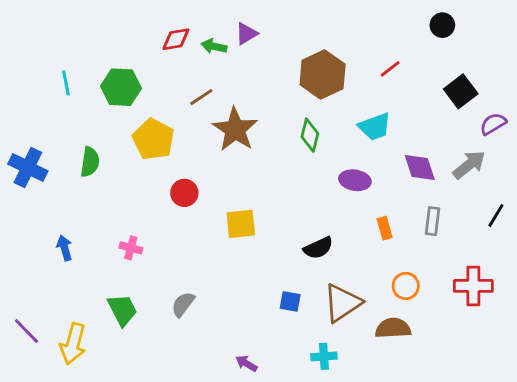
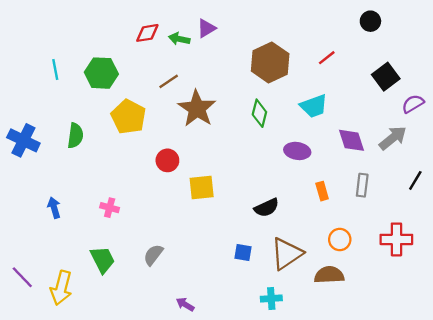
red circle: (184, 193) -> (167, 160), moved
purple arrow: (246, 363) -> (185, 304), moved

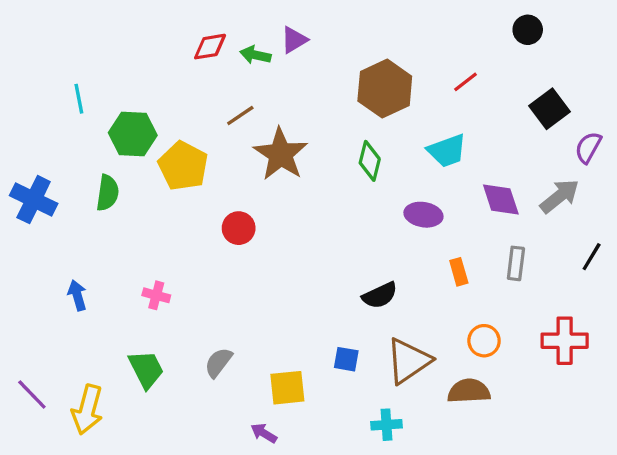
green hexagon: (101, 73) -> (133, 134), moved
purple semicircle: (413, 104) -> (588, 147), turned -30
yellow square: (202, 188) -> (287, 388), moved

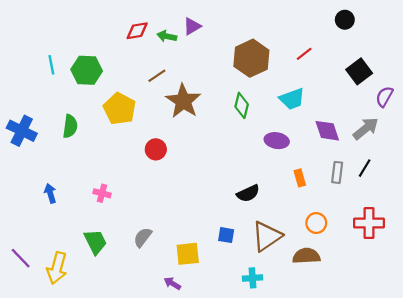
green hexagon: (133, 134) -> (87, 70), moved
black line: (592, 257) -> (365, 168), moved

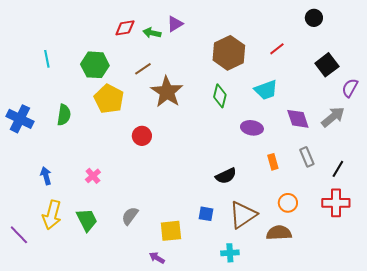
green hexagon: (87, 70) -> (95, 65), moved
black line: (365, 168) -> (338, 169), moved
gray rectangle: (337, 172) -> (307, 157), turned -30
pink cross: (102, 193) -> (93, 176), turned 35
yellow arrow: (57, 268) -> (52, 215), moved

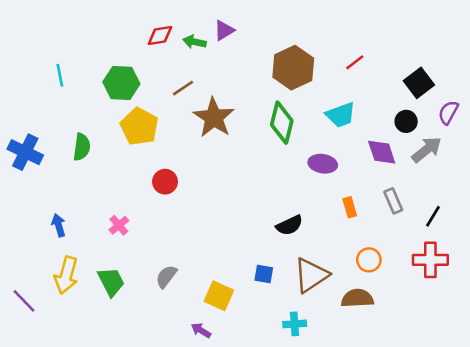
black circle: (314, 18) -> (406, 121), moved
green diamond: (220, 96) -> (282, 123), size x1.4
red circle: (142, 136) -> (165, 182), moved
yellow square: (171, 231) -> (219, 296), turned 30

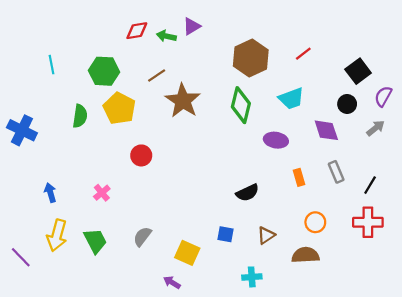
green semicircle: (82, 147) -> (80, 116), moved
gray arrow: (427, 150) -> (376, 128), moved, size x0.7
brown triangle: (311, 275) -> (266, 235), size x0.6

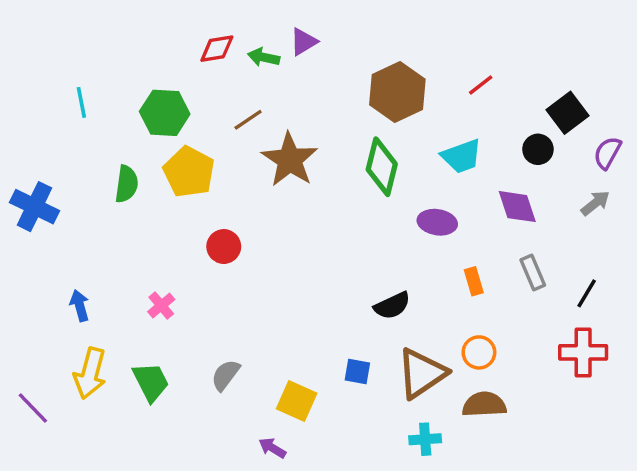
black circle: (347, 104) -> (538, 149), moved
orange circle: (315, 222) -> (479, 352), moved
brown triangle: (266, 235) -> (422, 373), size x1.8
cyan cross: (252, 277) -> (425, 439), moved

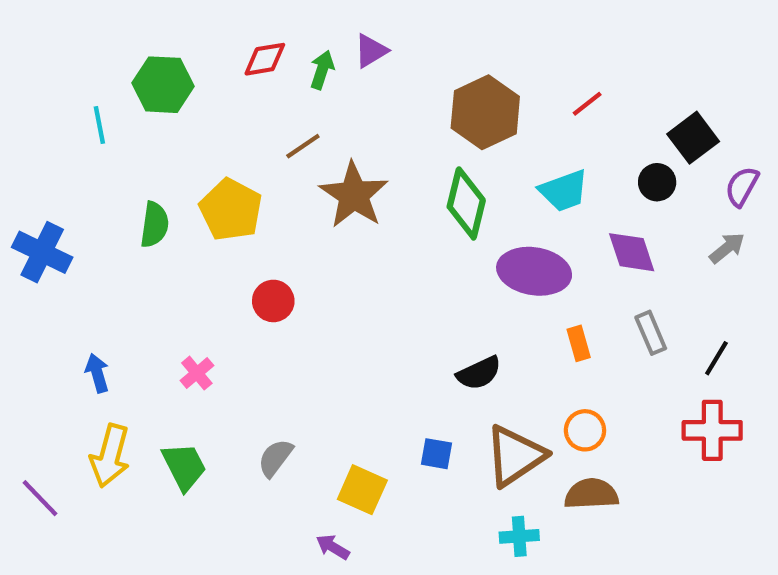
green arrow: (264, 57) -> (322, 70), turned 96
green hexagon: (165, 113) -> (163, 85), moved
purple ellipse: (437, 222) -> (534, 271), size x1.5

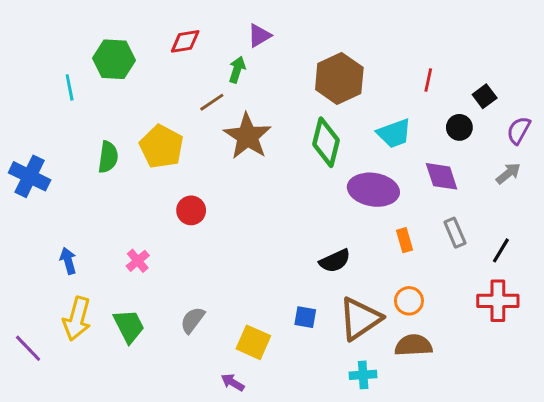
green arrow: (322, 70) -> (237, 70), moved
red line: (587, 104) -> (428, 80), moved, turned -40
black square: (693, 138) -> (485, 96), size x0.7

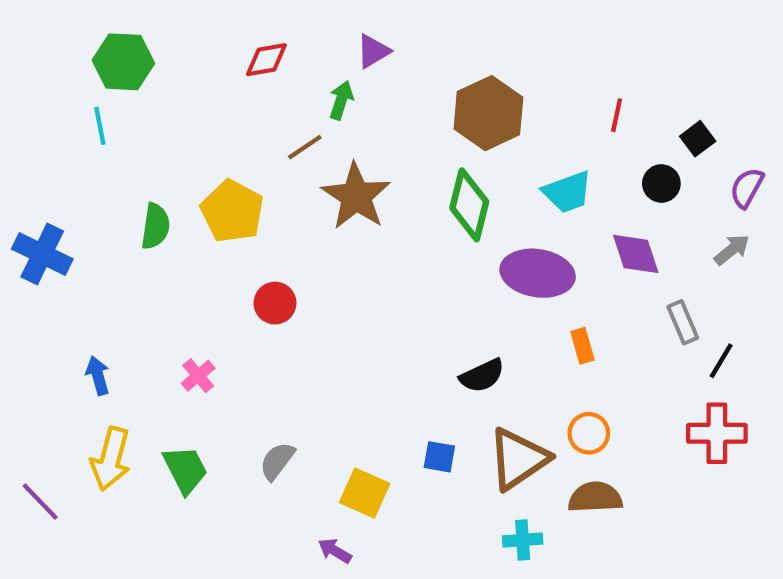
green hexagon: (114, 59) -> (123, 62), moved
gray rectangle: (455, 233) -> (683, 322), moved

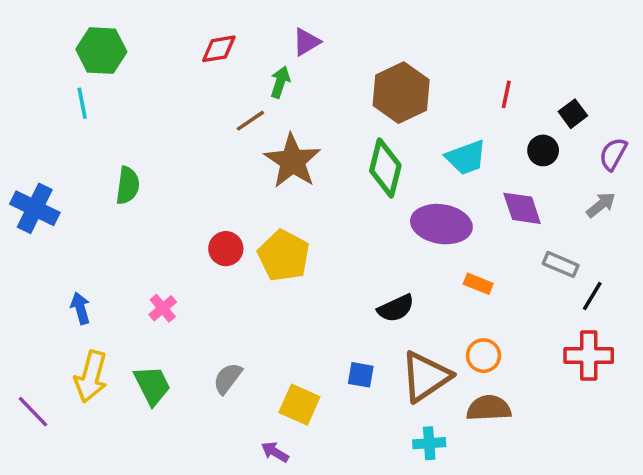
yellow pentagon: (232, 211) -> (284, 256), moved
gray rectangle: (683, 322) -> (561, 264), turned -44
orange rectangle: (582, 346) -> (478, 284), turned -52

